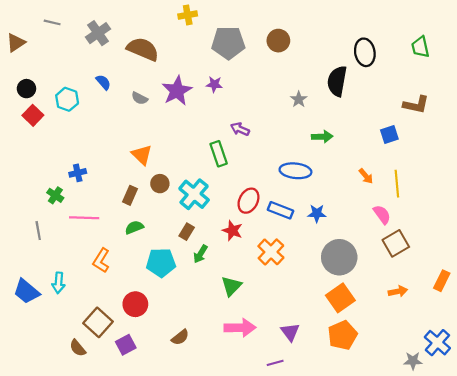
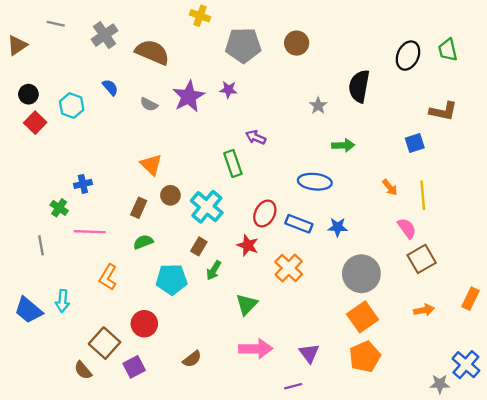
yellow cross: (188, 15) -> (200, 16), turned 30
black ellipse: (365, 52) -> (408, 56), moved, turned 35

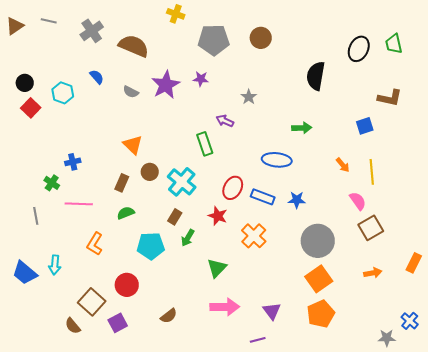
brown triangle: (17, 45) -> (15, 26), moved
gray star: (318, 106) -> (249, 97), moved
blue cross: (466, 365) -> (410, 321), size x0.7

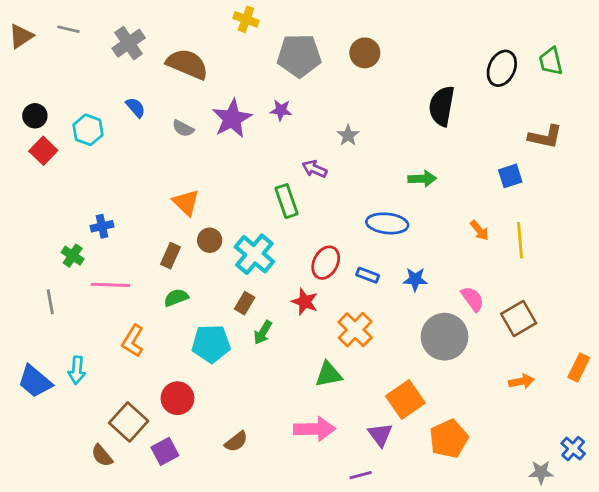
blue rectangle: (263, 197) -> (368, 275), size x0.7
pink semicircle: (358, 201) -> (472, 299), moved
green triangle: (217, 268) -> (328, 374), moved, turned 35
orange square: (319, 279) -> (405, 400), moved

